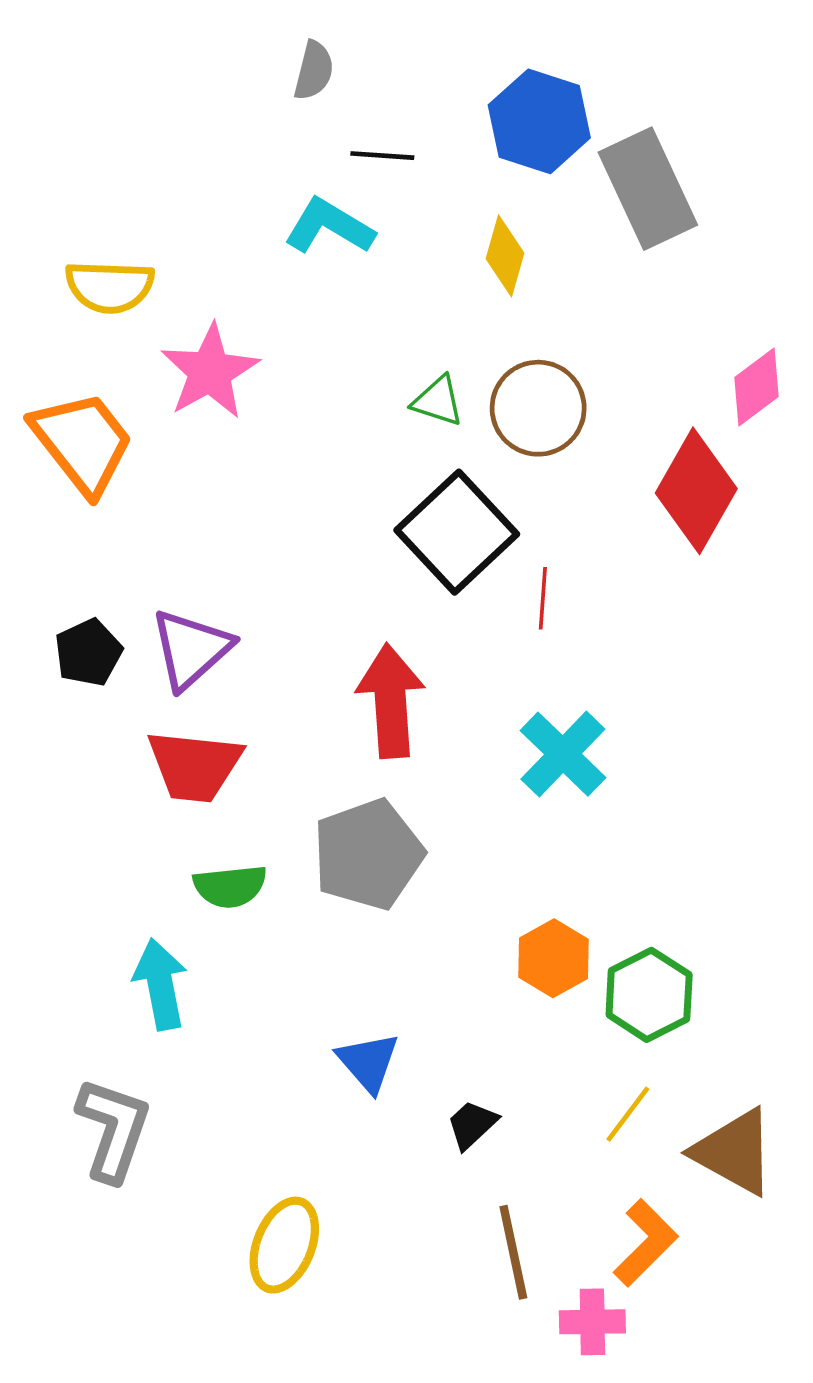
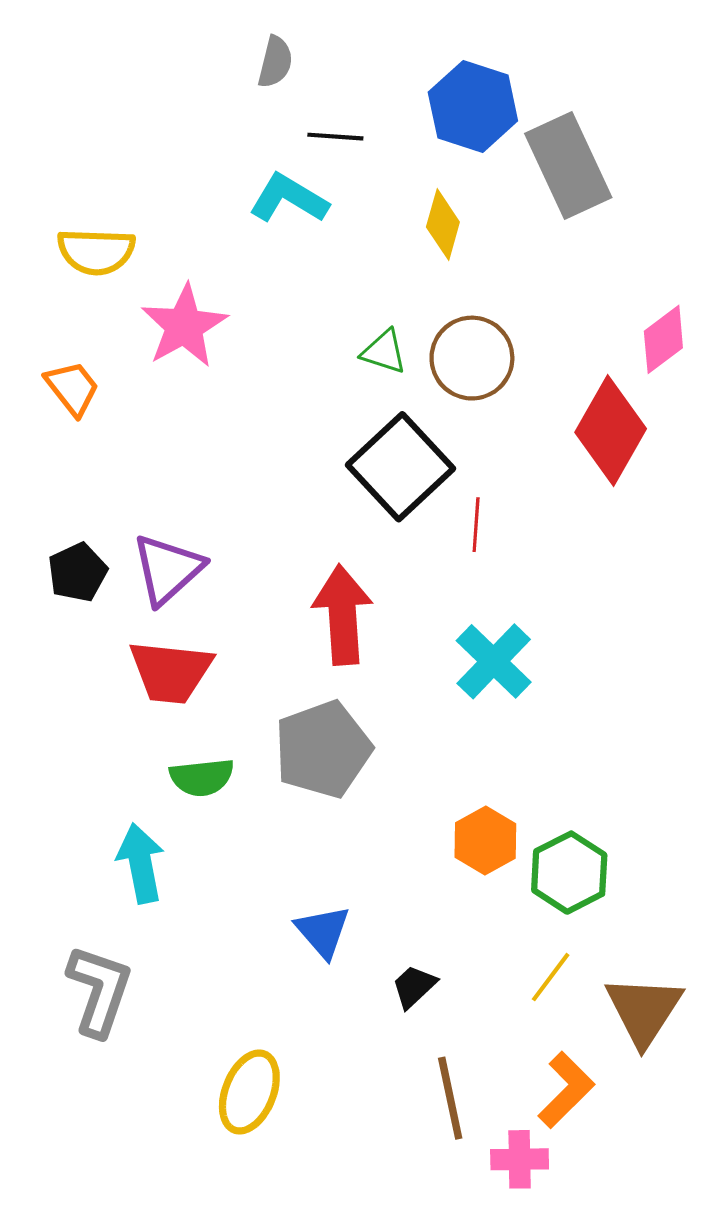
orange trapezoid: (82, 442) -> (72, 388), size x0.6
brown triangle: (734, 1152) -> (644, 1010), turned 34

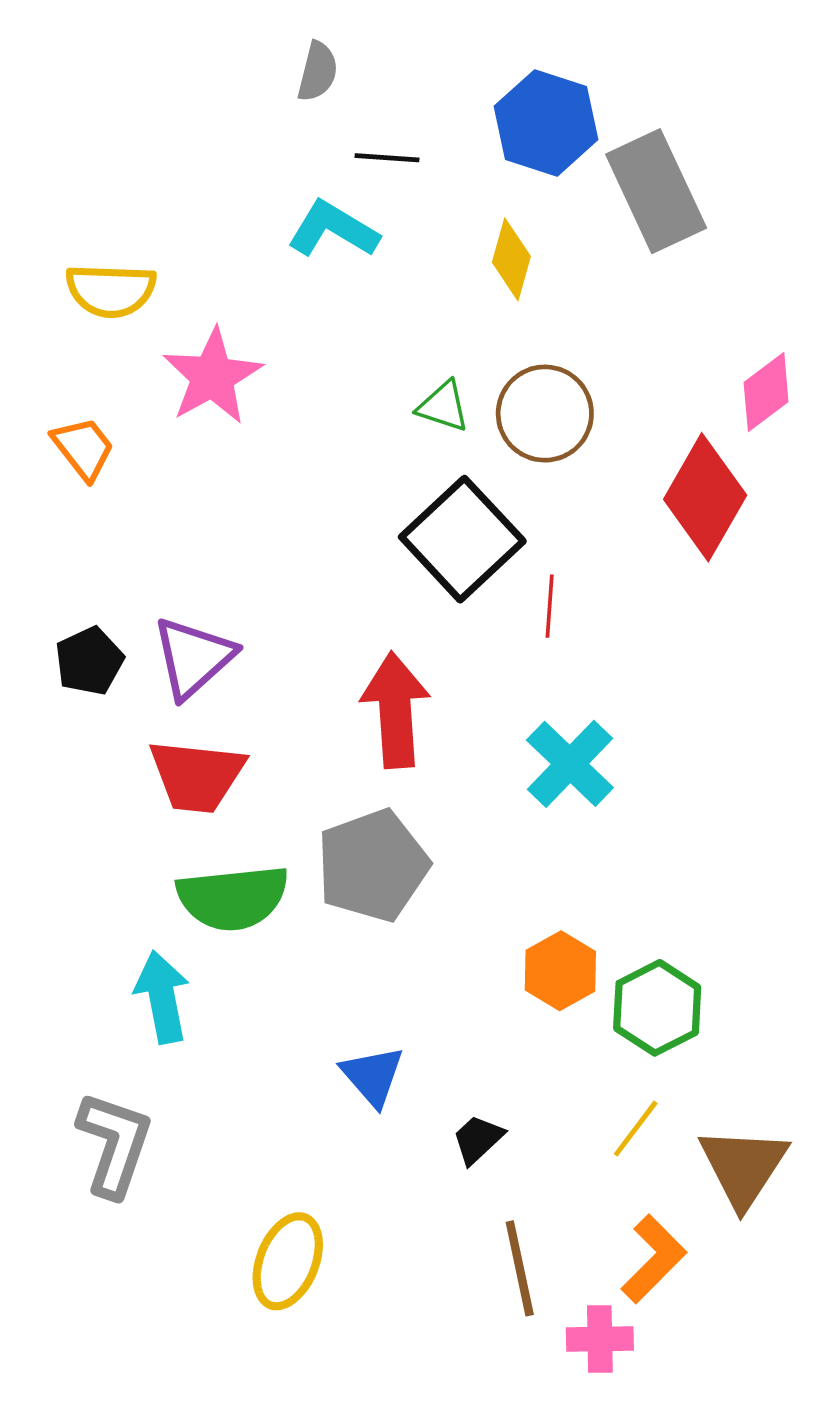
green semicircle: (202, 777) -> (233, 898), size x1.5

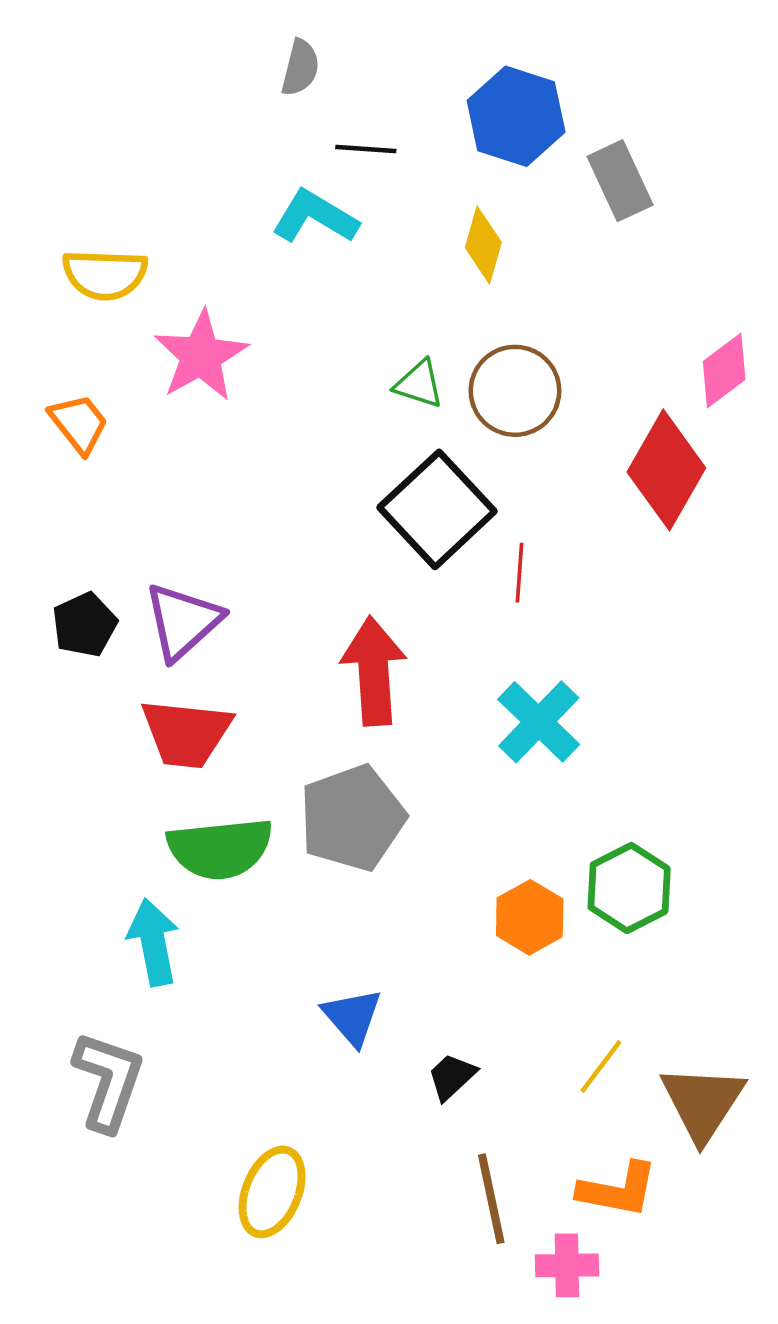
gray rectangle: (656, 191) -> (620, 181), size x0.7
green hexagon: (657, 1008) -> (629, 888), moved
orange L-shape: (654, 1259) -> (618, 1190), turned 56

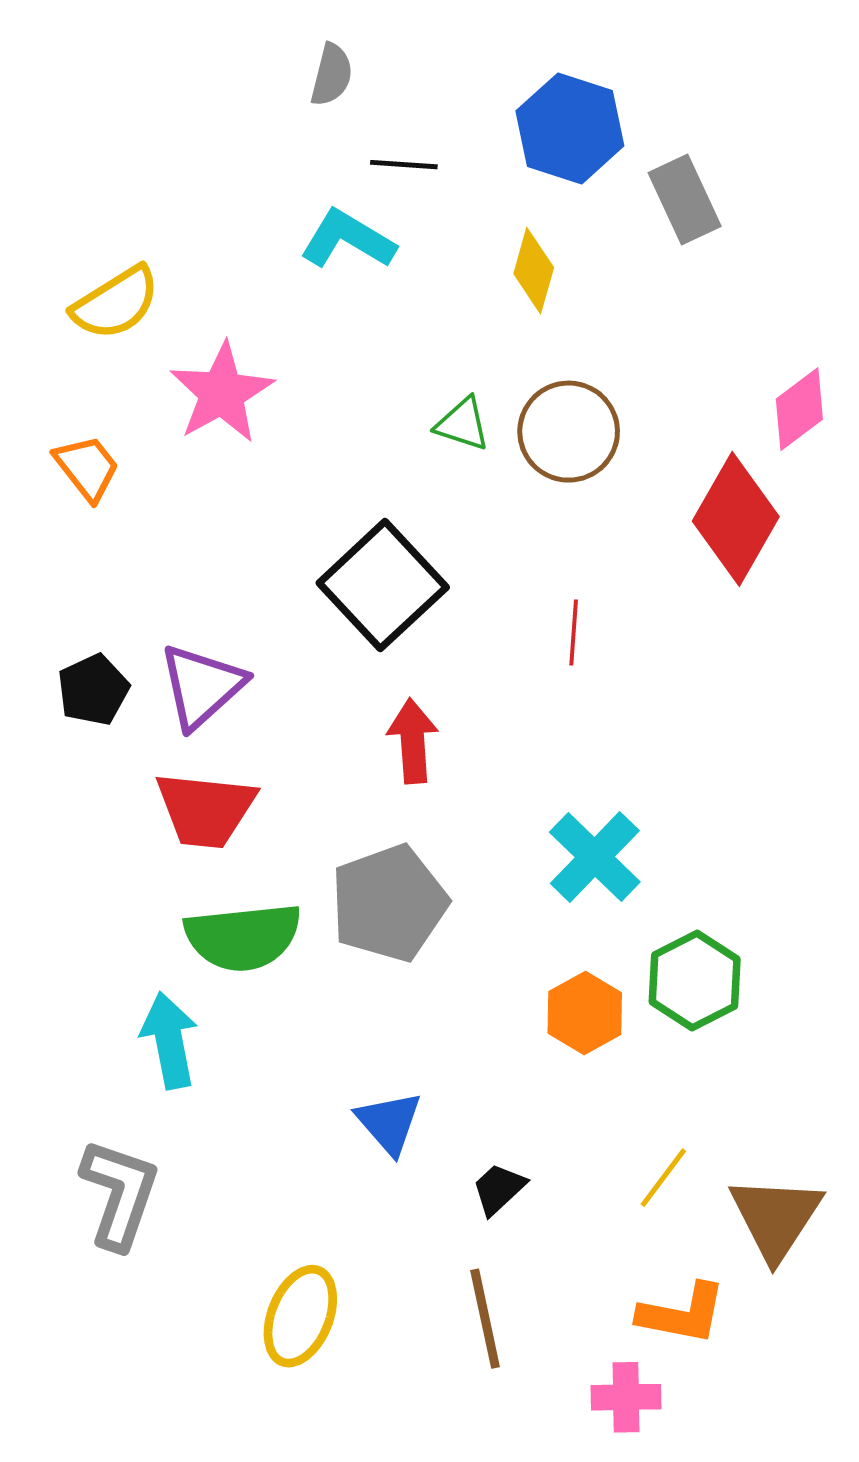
yellow semicircle: (105, 274) -> (116, 303), turned -34
black square: (437, 509) -> (383, 585), moved
red arrow: (374, 671) -> (413, 741), size x0.7
cyan cross: (539, 722) -> (595, 857), moved
brown line: (491, 1199) -> (485, 1319), moved

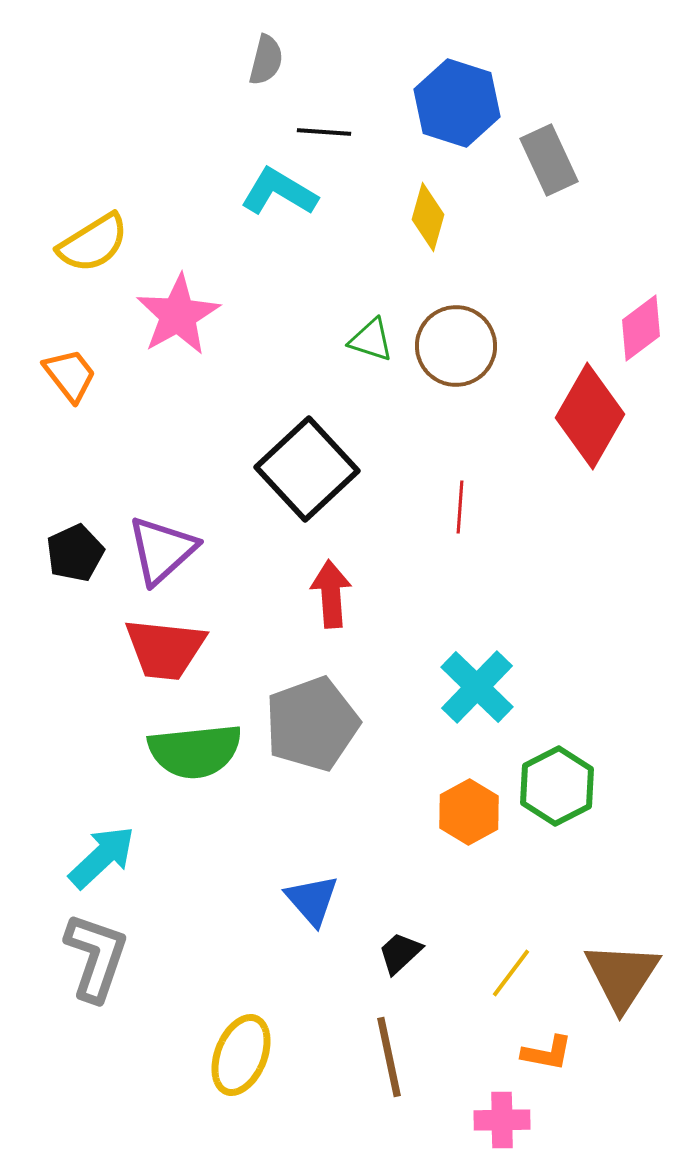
cyan arrow: (169, 1040) -> (102, 857), moved, turned 58
yellow line: (663, 1178) -> (511, 973), moved
orange L-shape: (682, 1314) -> (547, 1053), size x0.7

